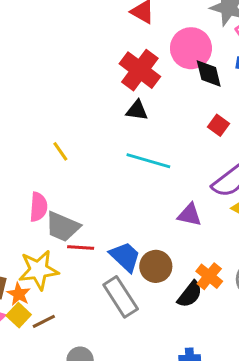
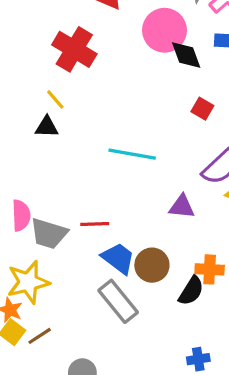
red cross: (140, 70) -> (74, 49), moved
black triangle: (137, 110) -> (47, 127), moved
yellow line: (60, 151) -> (55, 99), moved
red line: (81, 247) -> (95, 224), moved
orange cross: (209, 276) -> (210, 269), turned -30

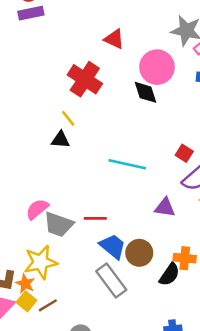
black diamond: (186, 55) -> (145, 92), moved
red square: (202, 109) -> (184, 153), moved
pink semicircle: (21, 215) -> (37, 209), turned -130

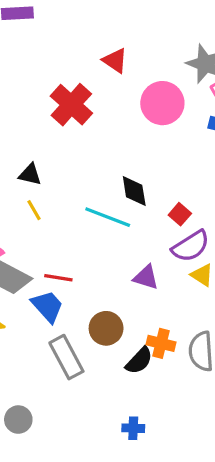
black diamond: (145, 92) -> (134, 191), moved
yellow line: (68, 118) -> (34, 210), moved
blue trapezoid: (113, 246) -> (47, 306), moved

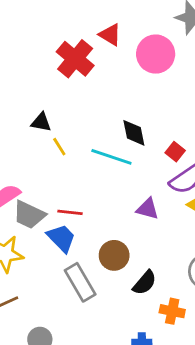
red triangle: (115, 61) -> (110, 35), moved
yellow line: (34, 210) -> (59, 147), moved
orange cross: (161, 343) -> (172, 311), moved

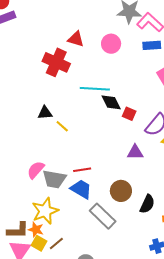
pink circle: (156, 54) -> (111, 44), size x0.7
red square: (175, 152) -> (129, 114), moved
cyan line: (111, 157) -> (95, 89), moved

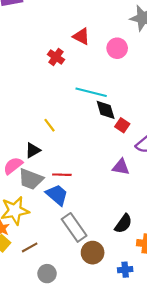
red cross: (56, 62) -> (56, 57), size x0.6
black triangle: (45, 113) -> (33, 150), moved, turned -35
brown circle: (121, 191) -> (93, 253), moved
brown line: (56, 244) -> (30, 247), moved

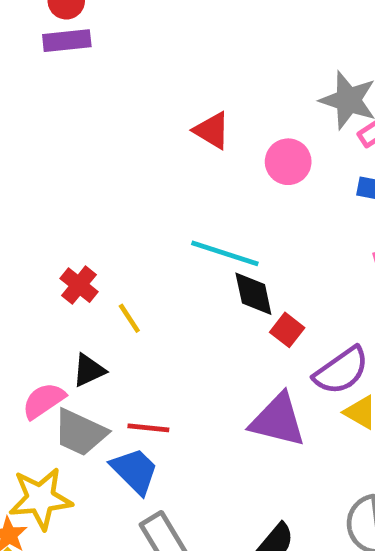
red cross: (56, 57) -> (79, 285), moved
purple triangle: (121, 167) -> (278, 420), size x1.5

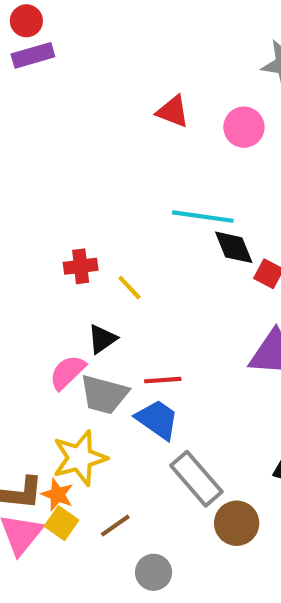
red cross: (79, 285) -> (81, 266), turned -36

